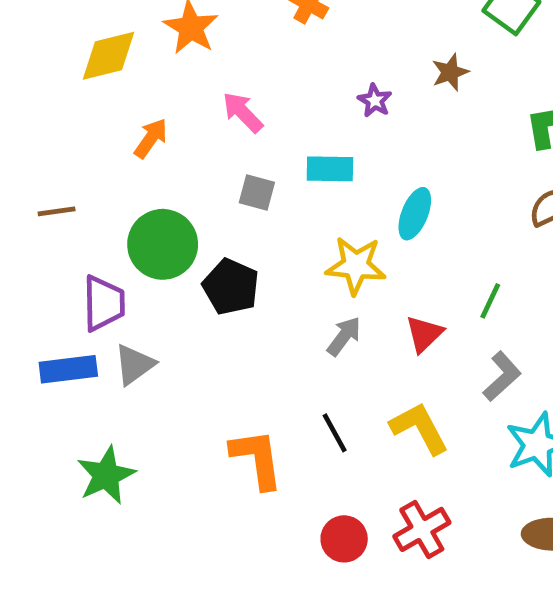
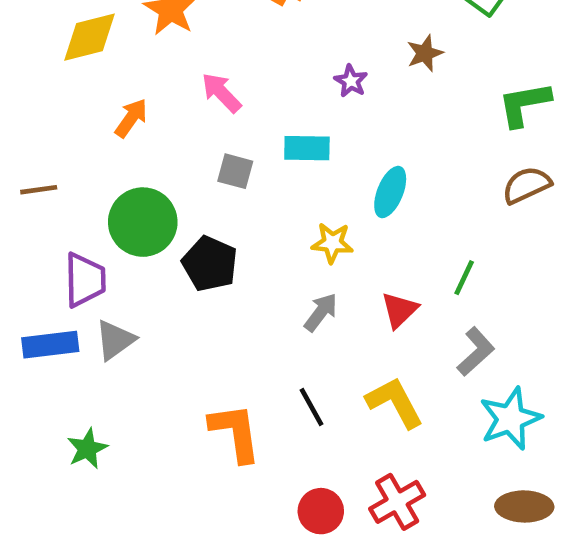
yellow star: (356, 266) -> (332, 243), size x0.7
green star: (106, 475) -> (87, 449), size x0.7

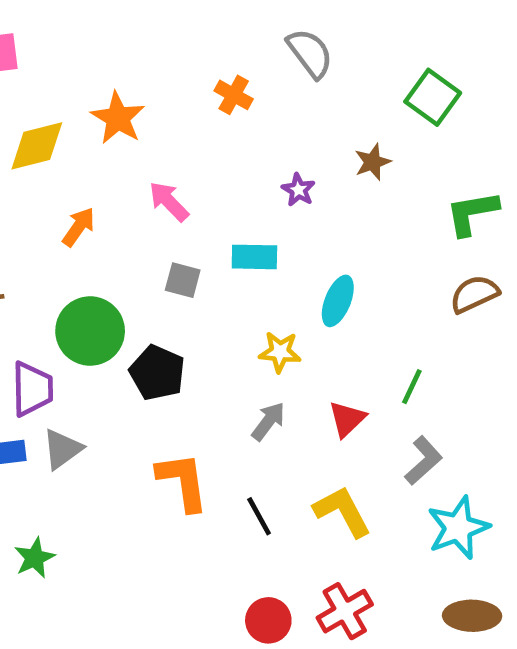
orange L-shape: (235, 432) -> (183, 481), moved

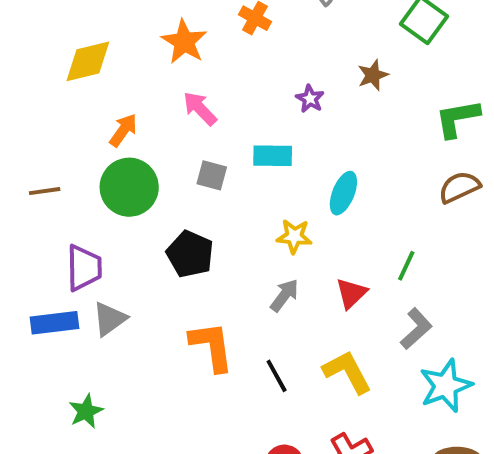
orange star: (118, 118) -> (184, 42), moved
green circle: (90, 331) -> (129, 187), moved

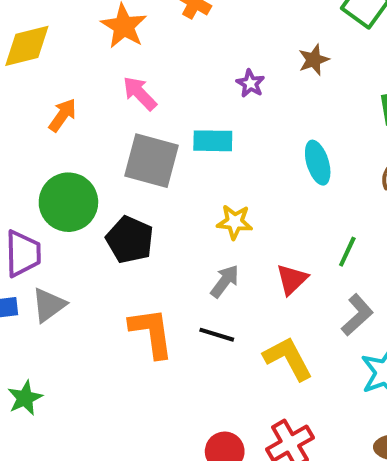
gray square: (212, 175) -> (152, 161), size x1.8
green circle: (129, 187) -> (68, 202), moved
cyan ellipse: (343, 193) -> (318, 163), moved, turned -39
black line: (277, 376) -> (217, 335), moved, turned -44

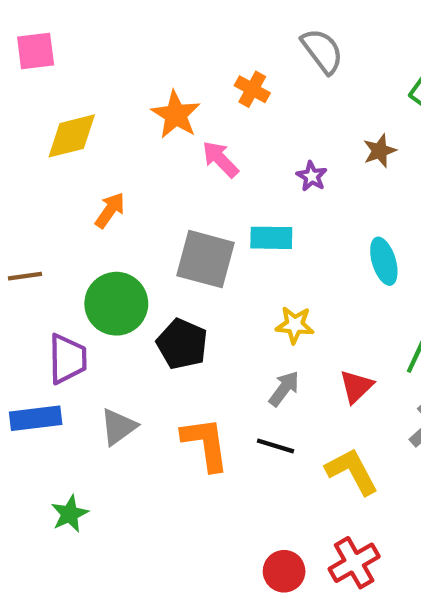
pink arrow: (140, 93) -> (220, 159), moved
gray triangle: (49, 305) -> (118, 427), moved

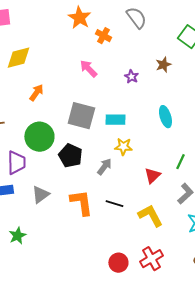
orange star: (176, 115) -> (79, 18), moved
cyan rectangle: (271, 238) -> (115, 120), moved
gray arrow: (284, 389) -> (104, 167), moved

